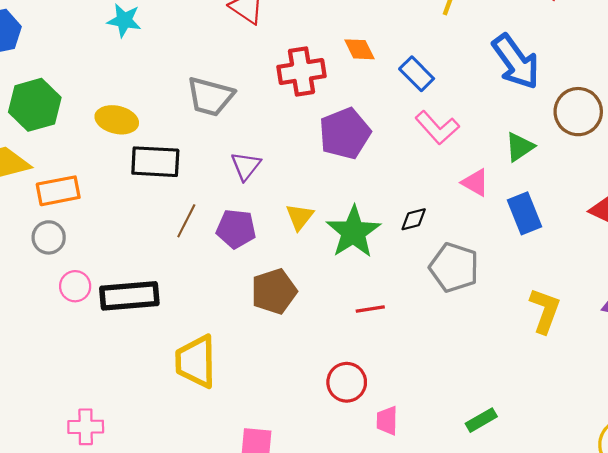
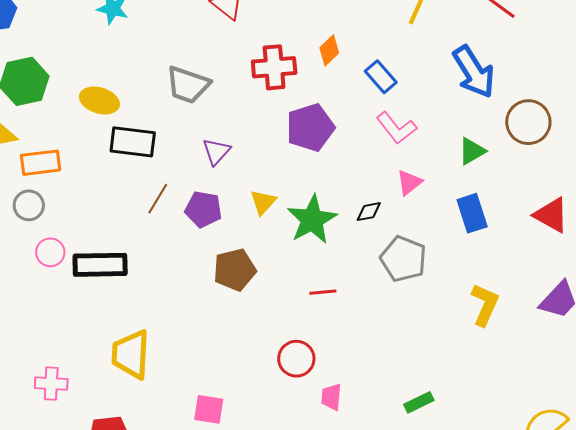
orange diamond: (359, 49) -> (329, 50), turned 68
pink triangle: (475, 183) -> (409, 182), moved, turned 48
yellow trapezoid: (196, 362) -> (131, 354), moved

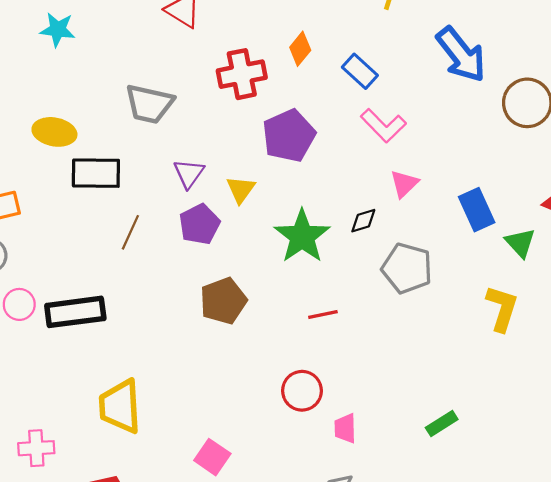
green triangle: (472, 151) -> (520, 243), moved, turned -36
yellow triangle: (263, 202) -> (241, 189), moved
purple pentagon: (203, 209) -> (199, 224), moved, turned -30
pink square: (209, 409) -> (212, 457), turned 32

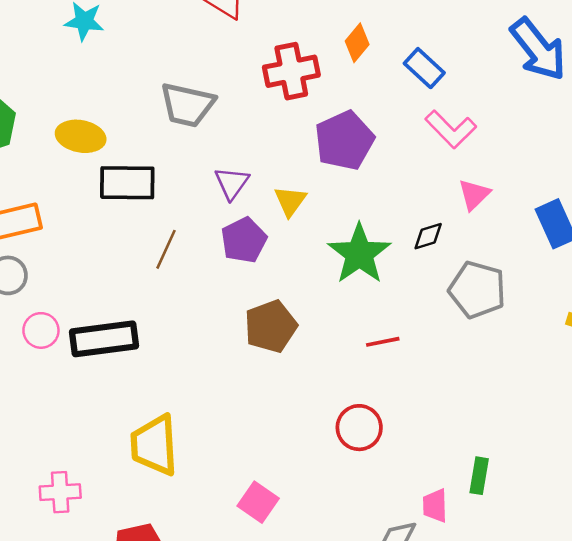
green rectangle: (442, 424) -> (479, 476), moved, turned -48
pink trapezoid: (345, 428) -> (435, 506), moved

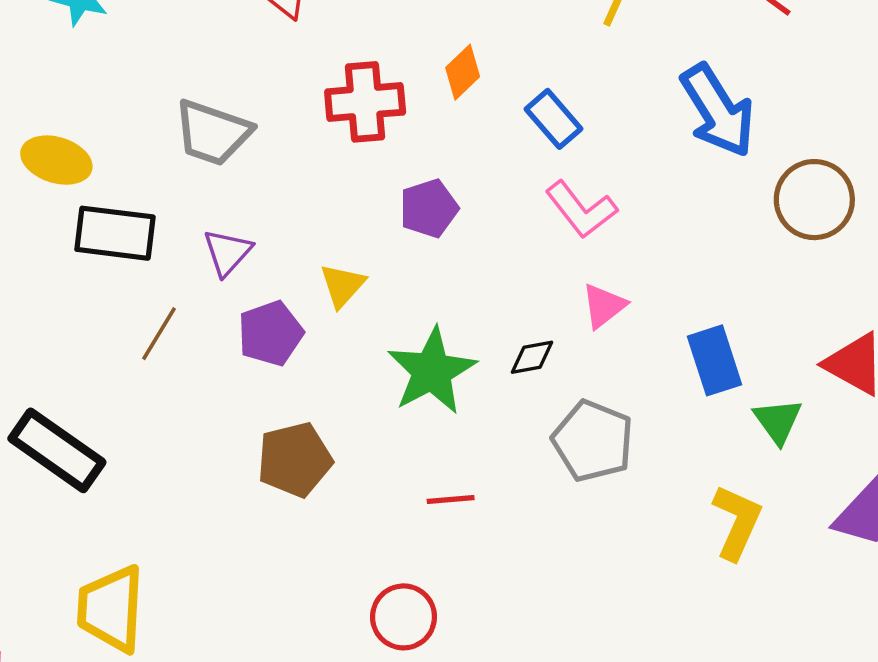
purple pentagon: (344, 140) -> (429, 208), size x0.7
purple triangle: (232, 183) -> (227, 252), moved
black rectangle: (104, 339) -> (57, 450), turned 36

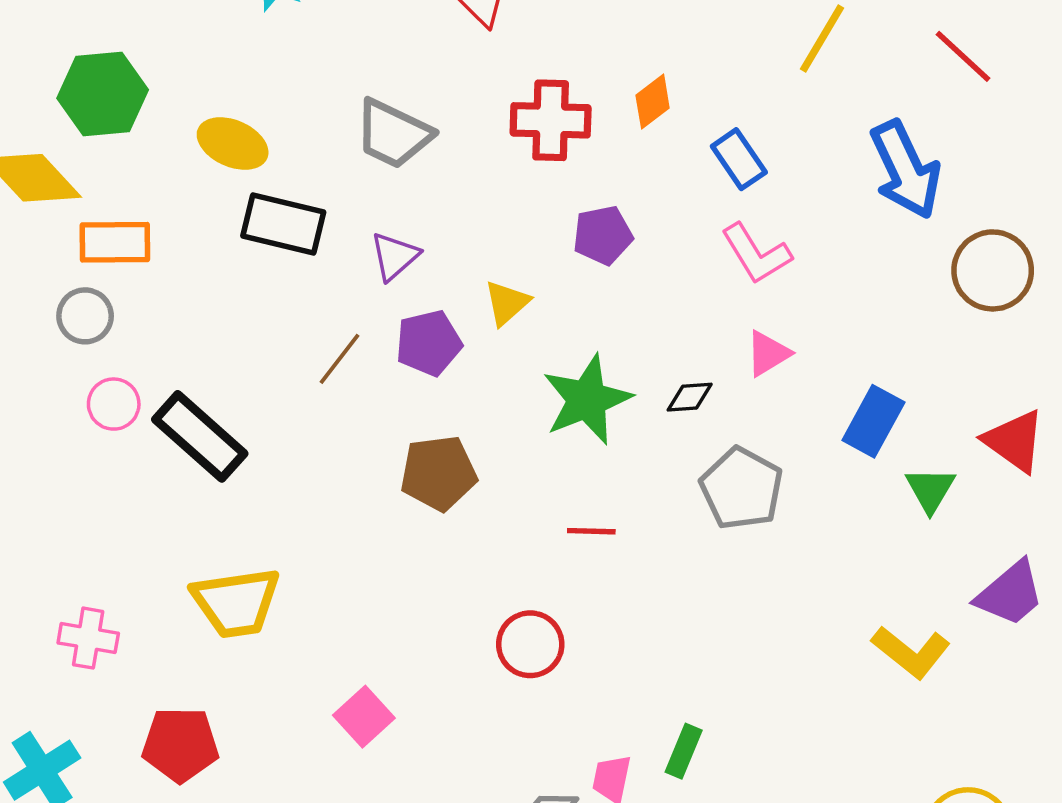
brown line: (159, 334) -> (340, 359), moved
blue rectangle: (714, 360) -> (873, 421), turned 40
yellow L-shape: (737, 522) -> (911, 652), moved, turned 98
yellow trapezoid: (111, 609) -> (236, 602), turned -108

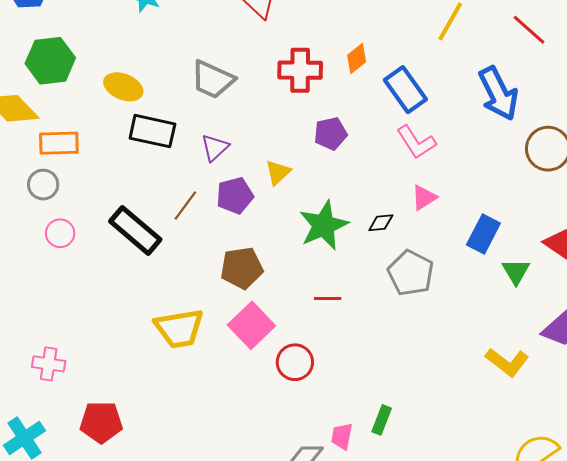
blue rectangle: (739, 159) -> (405, 90), size x1.4
black rectangle: (200, 436) -> (135, 230), moved
yellow trapezoid: (236, 602) -> (179, 328), moved
pink square: (364, 717) -> (251, 325), moved, size x1.4

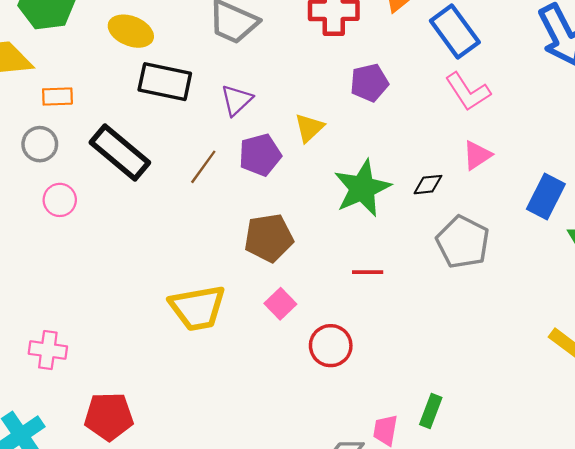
orange rectangle: (59, 143) -> (57, 96), size x0.7
black rectangle: (135, 230) -> (120, 153), moved
pink square: (251, 325) -> (280, 304), size x0.6

